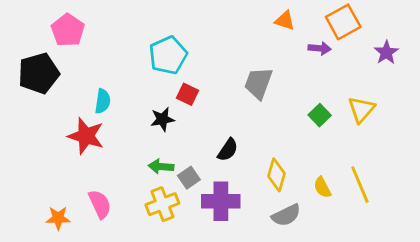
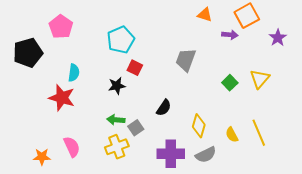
pink pentagon: (68, 30) -> (61, 27), moved
purple cross: (221, 201) -> (171, 154), moved

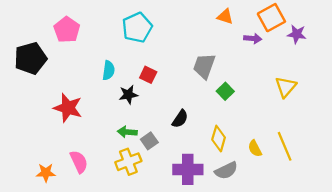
purple star: (278, 38) -> (297, 34), moved, turned -30
cyan pentagon: (121, 40) -> (137, 28), moved
cyan semicircle: (74, 73) -> (109, 70), moved
green square: (230, 83) -> (225, 91), moved

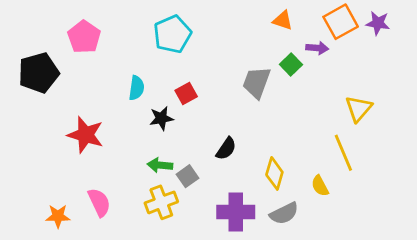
purple star: (297, 34) -> (378, 23), moved
red square: (148, 75) -> (186, 93), turned 35
green square: (225, 91) -> (291, 64), moved
yellow line: (285, 146) -> (343, 153), moved

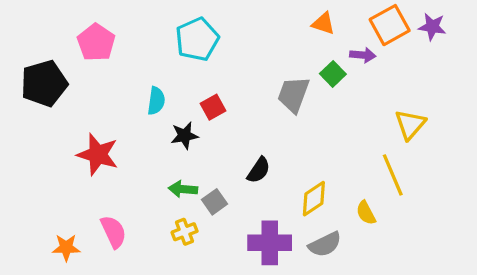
yellow diamond: (274, 173) -> (314, 199), turned 40
yellow cross: (161, 202) -> (185, 232), size x0.7

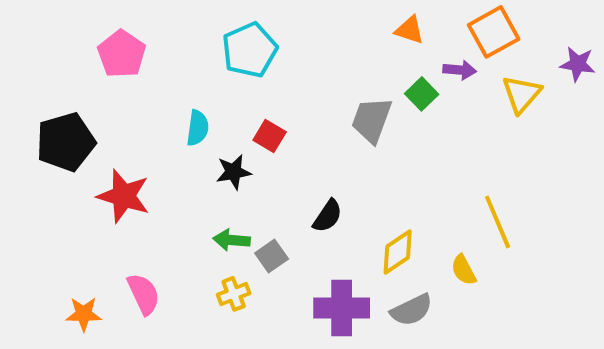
purple star: (432, 27) -> (578, 64), moved
black pentagon: (44, 83) -> (66, 142), moved
red square: (213, 107) -> (270, 136), turned -30
yellow triangle: (410, 124) -> (522, 94), moved

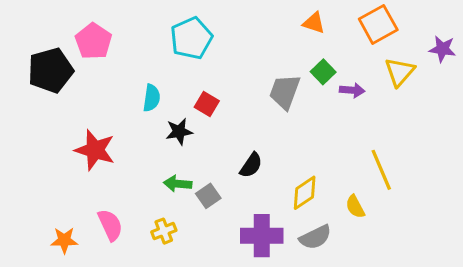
purple arrow: (460, 70) -> (352, 90), moved
black pentagon: (66, 142) -> (51, 70), moved
yellow cross: (234, 294) -> (164, 231), moved

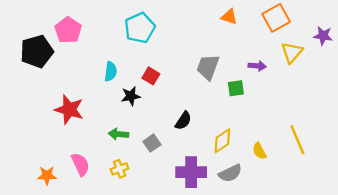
green square: (323, 72) -> (236, 88), moved, turned 36
yellow line: (381, 170) -> (297, 140), moved
green arrow: (178, 184) -> (118, 134), moved

